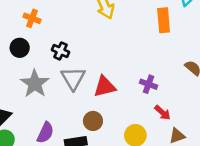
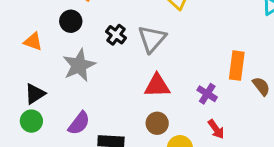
orange rectangle: (164, 20) -> (237, 66), moved
gray triangle: (73, 78) -> (152, 39), moved
brown circle: (93, 121) -> (157, 123), moved

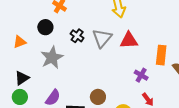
orange triangle: (33, 42) -> (20, 42), turned -40
red triangle: (157, 86) -> (129, 40), moved
brown circle: (157, 123) -> (98, 97), moved

